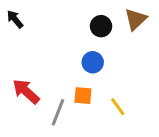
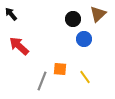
blue circle: (93, 62) -> (84, 39), moved
red arrow: (26, 91) -> (19, 46), moved

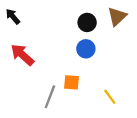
blue circle: (84, 39) -> (86, 49), moved
yellow line: (85, 77) -> (110, 97), moved

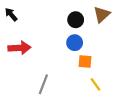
red arrow: (22, 55) -> (19, 48), turned 135
orange square: (71, 82) -> (85, 61), moved

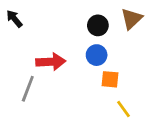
red arrow: (19, 48) -> (51, 62), moved
gray line: (43, 84) -> (28, 89), moved

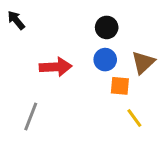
brown triangle: (132, 19) -> (143, 63), moved
gray line: (28, 89) -> (31, 117), moved

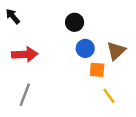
black circle: (107, 27) -> (75, 22), moved
red arrow: (56, 67) -> (25, 54), moved

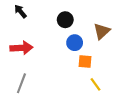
black arrow: (13, 16) -> (20, 11), moved
brown triangle: (116, 51) -> (102, 31), moved

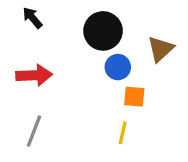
black circle: (65, 20) -> (103, 31), size x1.5
yellow line: (95, 84) -> (123, 133), moved, turned 48

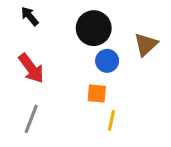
red arrow: (34, 75) -> (31, 68), turned 56
orange square: (134, 97) -> (97, 94), moved

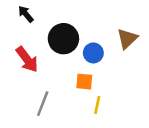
black circle: (94, 28) -> (63, 39), moved
gray line: (31, 119) -> (43, 104), moved

